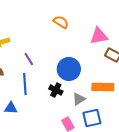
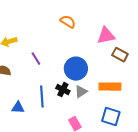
blue line: (25, 84) -> (42, 97), moved
gray triangle: (79, 99) -> (81, 92), moved
blue square: (92, 118) -> (111, 117), moved, turned 30

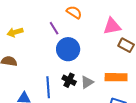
purple line: (36, 59) -> (54, 28), moved
blue circle: (76, 69) -> (68, 49), moved

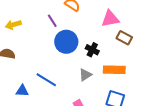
black cross: (69, 80) -> (92, 50), moved
blue line: (48, 87) -> (46, 80), turned -55

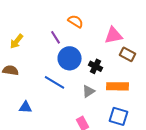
yellow arrow: (13, 25) -> (17, 41), turned -35
blue line: (46, 80) -> (55, 82), moved

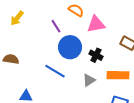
pink triangle: (114, 35) -> (96, 24), moved
yellow arrow: (17, 41) -> (17, 18), moved

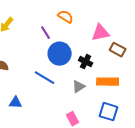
pink triangle: (96, 24) -> (101, 33), moved

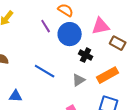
blue circle: (60, 54) -> (70, 34), moved
orange rectangle: (108, 82) -> (108, 75), turned -30

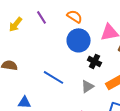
purple line: (46, 26) -> (42, 17), moved

